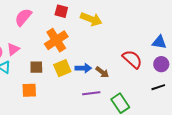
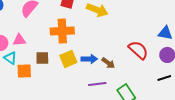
orange cross: (56, 40) -> (62, 31), turned 30
pink triangle: (13, 49) -> (19, 40), turned 32
orange square: (29, 90) -> (24, 71), moved

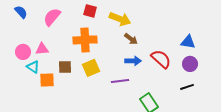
blue arrow: (89, 59) -> (133, 61), moved
brown arrow: (108, 63) -> (131, 39), moved
purple line: (97, 84) -> (120, 81), moved

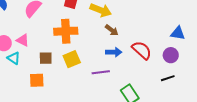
blue triangle: (188, 42) -> (178, 33), moved
pink triangle: (42, 49) -> (23, 40), turned 32
orange square: (47, 80) -> (37, 80), moved

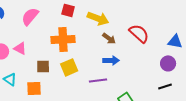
red semicircle: (142, 50) -> (139, 33), moved
cyan triangle: (14, 58) -> (10, 79), moved

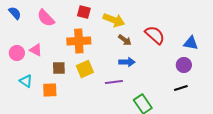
pink semicircle: (30, 16) -> (46, 18), turned -84

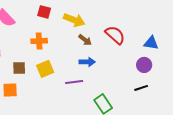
orange cross: (79, 41) -> (39, 41), size x0.7

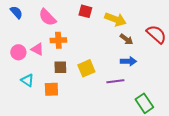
orange cross: (39, 41) -> (58, 40), moved

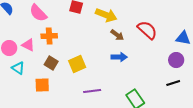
brown square: (60, 67) -> (51, 63), turned 32
cyan triangle: (27, 80) -> (18, 68), moved
purple line: (115, 81) -> (92, 91), moved

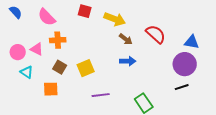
purple circle: (176, 60) -> (185, 64), size x1.5

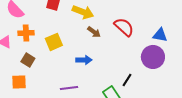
blue arrow: (128, 61) -> (84, 60), moved
yellow square: (86, 68) -> (54, 42), moved
black line: (182, 87) -> (127, 80), moved, turned -40

